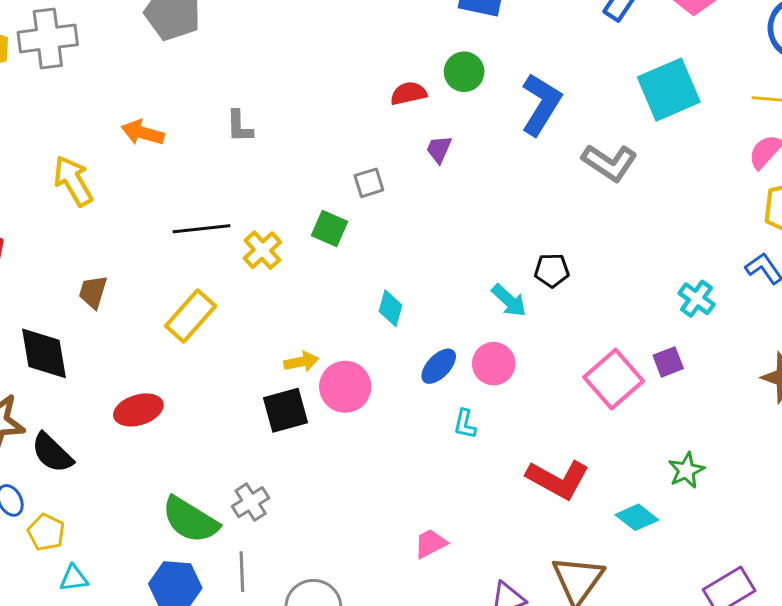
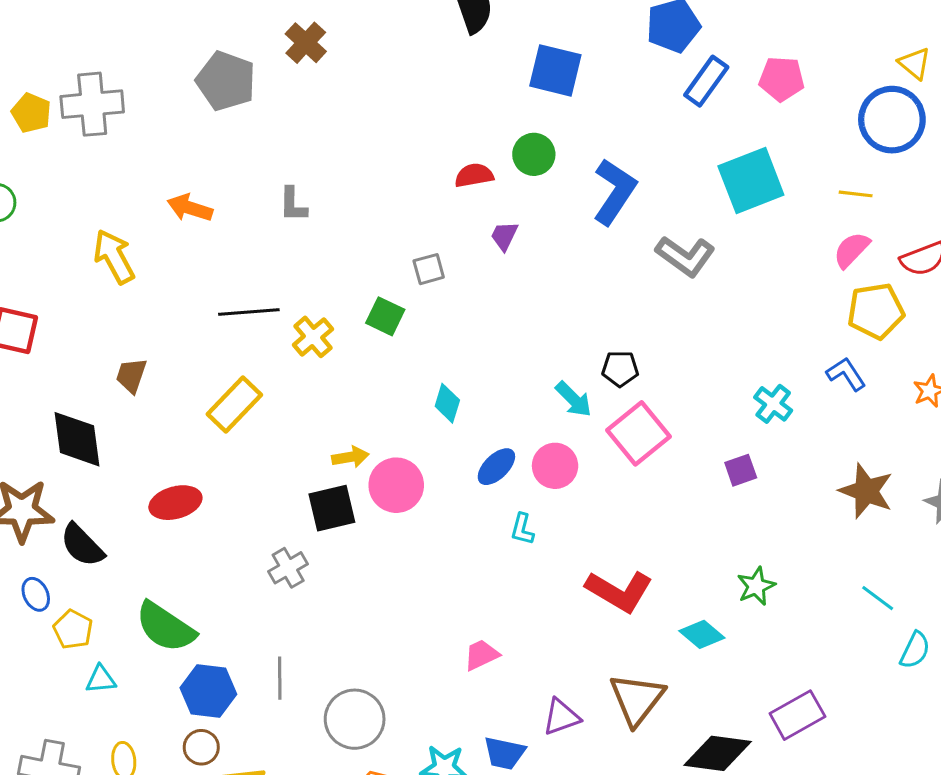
pink square: (614, 379) -> (638, 433), moved
gray cross: (251, 502) -> (288, 568), moved
green semicircle: (190, 520) -> (165, 627), moved

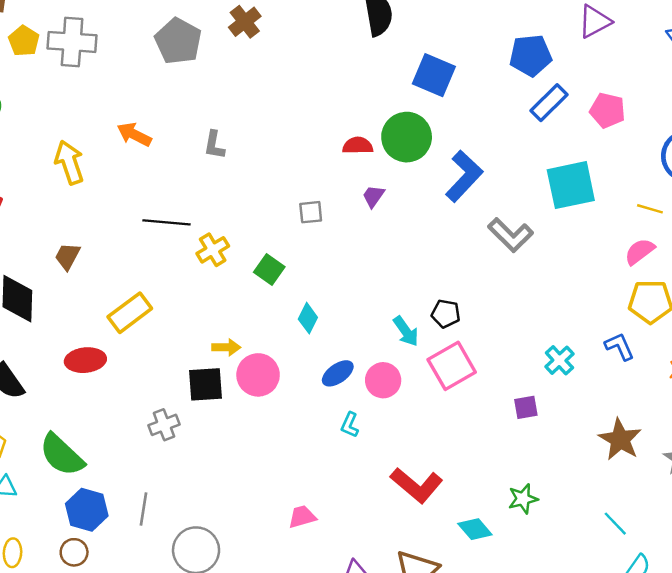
green circle: (534, 154) -> (407, 137), size x1.5
green square: (385, 316) -> (269, 270), moved
yellow rectangle: (234, 404) -> (130, 313), moved

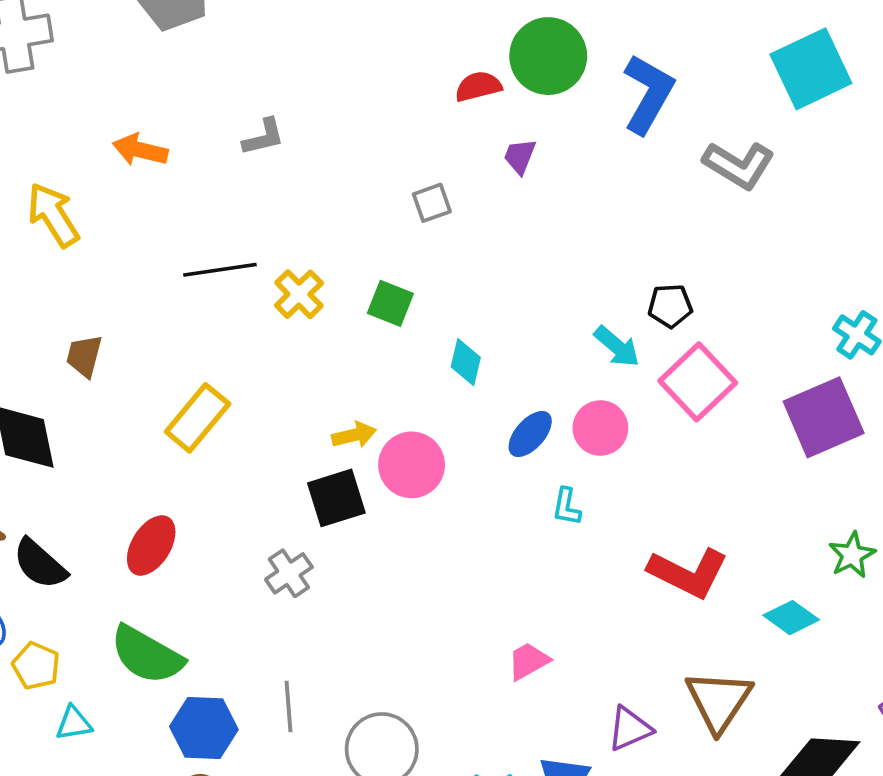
gray L-shape: (214, 145) -> (264, 137), turned -100
red ellipse: (85, 360) -> (151, 545), moved, turned -39
purple square: (526, 407) -> (824, 417), size x2.0

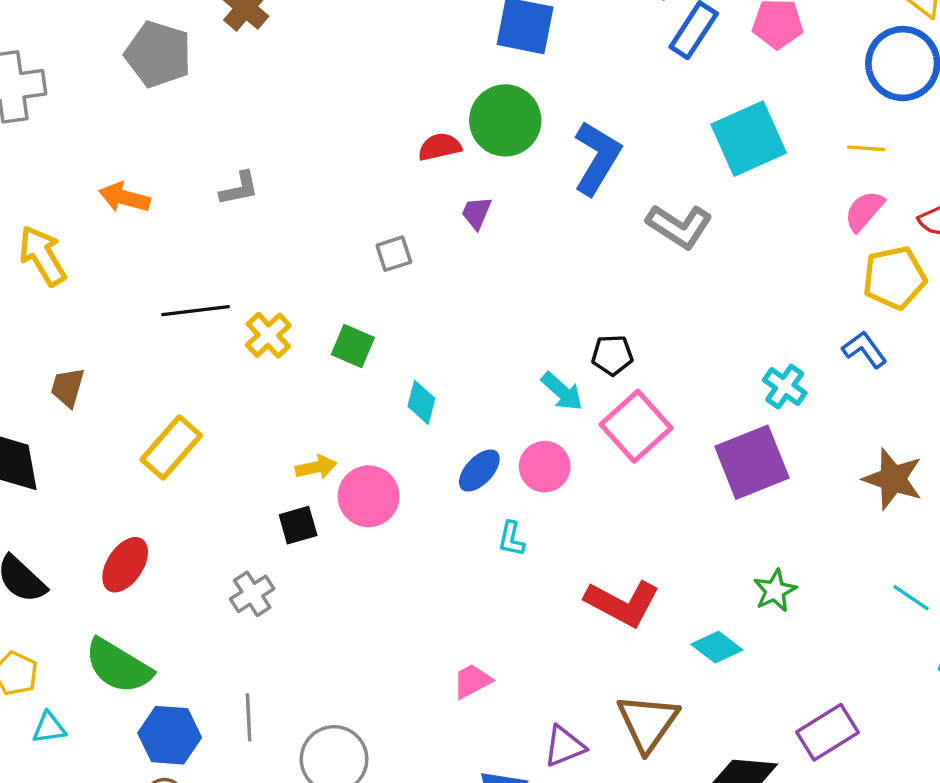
black square: (336, 498) -> (298, 525), size x0.7

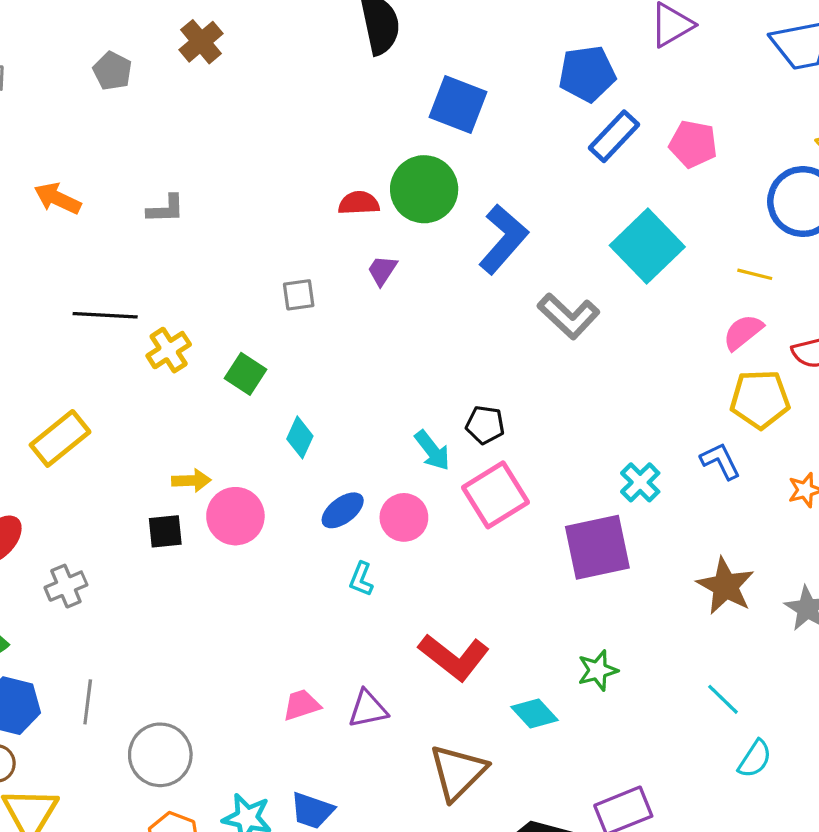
gray pentagon: (158, 54) -> (112, 71), size x0.6
cyan square: (749, 139) -> (647, 246), turned -30
gray cross: (252, 594) -> (66, 586), moved
purple triangle: (564, 746) -> (368, 709), moved

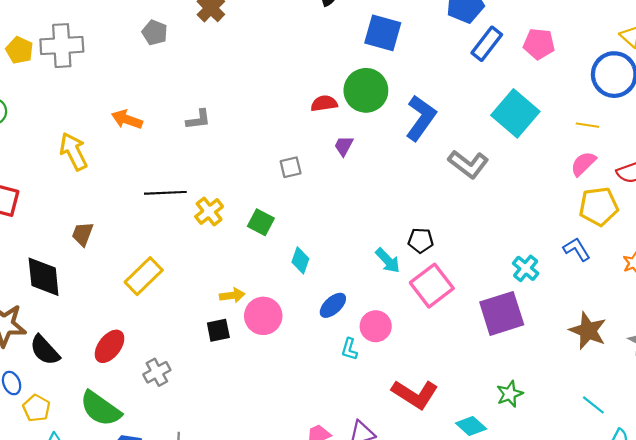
pink circle: (404, 517) -> (376, 326), moved

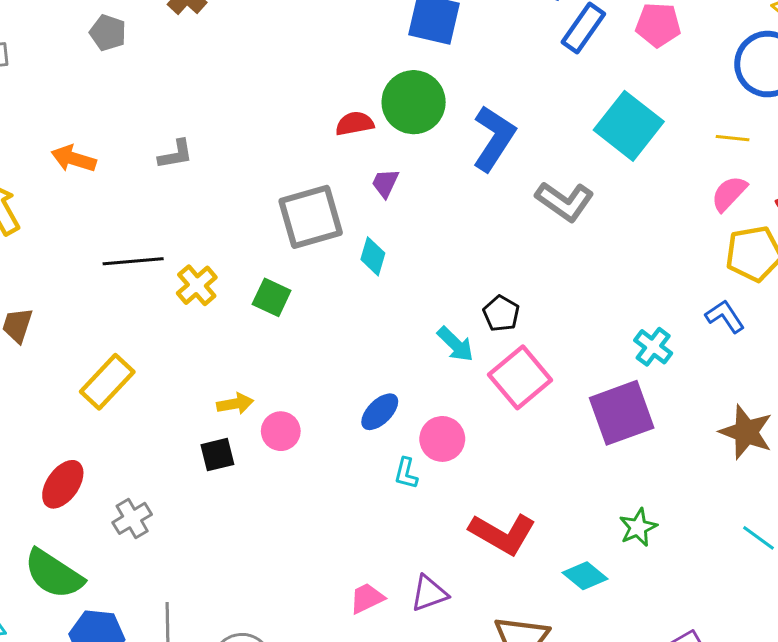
gray square: (291, 167) -> (311, 217), size x2.0
black pentagon: (421, 240) -> (501, 313), turned 30
cyan diamond: (300, 260) -> (373, 256), moved
pink circle: (263, 316) -> (281, 431), size x0.7

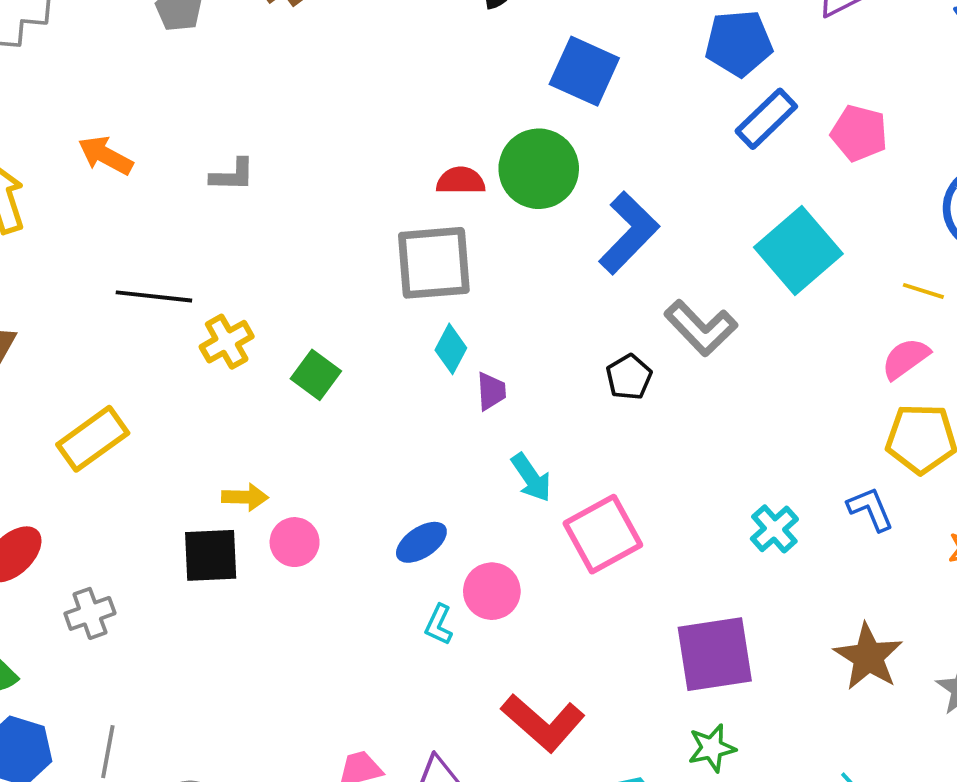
purple trapezoid: (385, 183) -> (491, 391), moved, turned 140
gray square: (311, 217) -> (434, 263), moved
black pentagon: (501, 313) -> (629, 377), moved
purple square: (622, 413) -> (715, 654), moved
black square: (217, 455) -> (211, 555), size x1.4

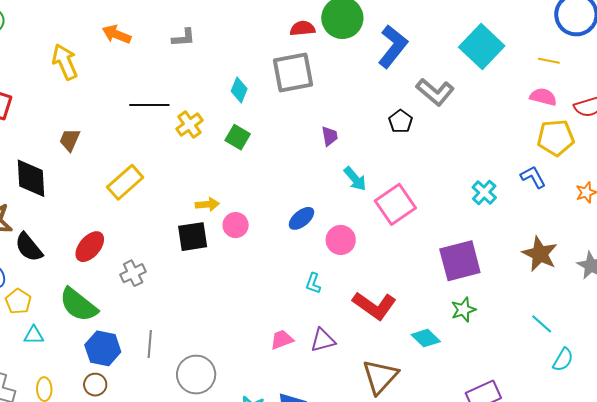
cyan diamond: (451, 349) -> (239, 90), moved
pink semicircle: (906, 358) -> (543, 97), turned 56
cyan L-shape: (439, 625) -> (313, 283), moved

